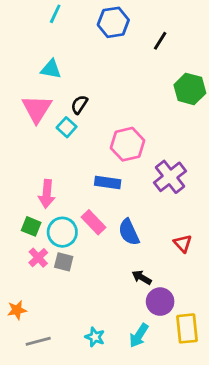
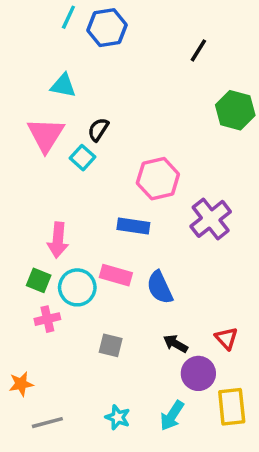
blue hexagon: (113, 22) -> (107, 28), moved
pink rectangle: (93, 222) -> (116, 275), turned -30
red triangle: (183, 243) -> (226, 338), moved
pink cross: (38, 258) -> (47, 319), turned 30
gray square: (64, 262) -> (111, 345), moved

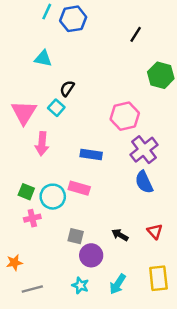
pink triangle: (46, 135) -> (24, 112), moved
pink hexagon: (158, 179) -> (125, 116), moved
pink arrow: (58, 240) -> (42, 144), moved
blue semicircle: (160, 287) -> (144, 182), moved
purple circle: (198, 373) -> (91, 255), moved

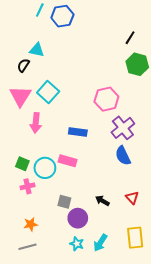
black line: (136, 34) -> (130, 38), moved
black semicircle: (67, 88) -> (23, 65), moved
cyan square: (56, 108) -> (48, 92), size x1.5
orange star: (14, 263) -> (31, 224), moved
cyan star: (80, 285) -> (77, 244), moved

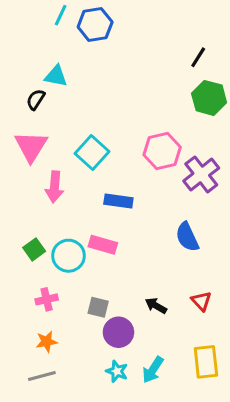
cyan square: (48, 92) -> (92, 153), moved
purple cross: (123, 128) -> (201, 174), moved
green square: (22, 164) -> (34, 249), turned 32
pink cross: (28, 186) -> (47, 299), moved

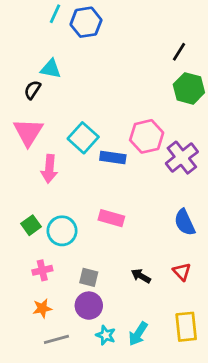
blue rectangle: (118, 201) -> (113, 158), moved
blue semicircle: (187, 237) -> (185, 222), moved
pink rectangle: (103, 245) -> (111, 218), moved
purple circle: (118, 332) -> (89, 306), moved
gray line: (42, 376) -> (56, 339), moved

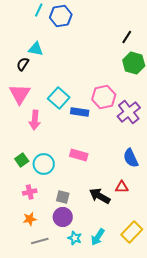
red triangle: (182, 272) -> (122, 187), moved, turned -48
black arrow: (141, 276) -> (100, 196), size x1.5
yellow rectangle: (186, 327) -> (132, 232), turned 50

